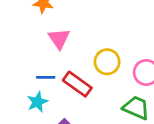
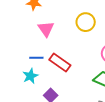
yellow circle: (107, 62) -> (86, 22), moved

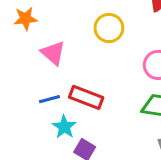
cyan star: (30, 76) -> (64, 127), moved

